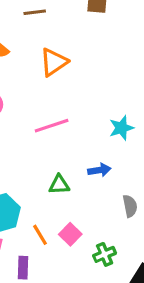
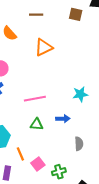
pink line: (52, 126) -> (35, 99), moved
pink square: (70, 234) -> (38, 164), moved

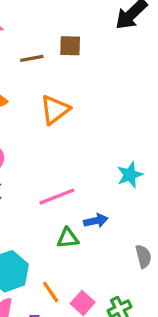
brown square: (76, 14) -> (70, 46), moved
blue arrow: (63, 119) -> (96, 221), moved

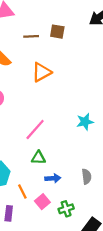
pink line: (57, 197) -> (35, 129), turned -35
blue arrow: (96, 221) -> (53, 178), moved

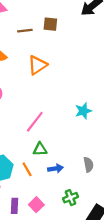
orange line: (22, 192) -> (27, 169), moved
pink square: (42, 202) -> (36, 205), moved

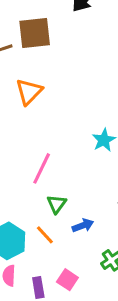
brown square: (50, 24) -> (35, 33), size x1.6
green triangle: (40, 149) -> (57, 204), turned -40

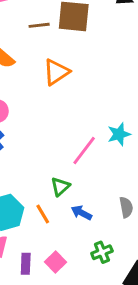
pink line: (42, 168) -> (84, 151), moved
blue arrow: (83, 226) -> (81, 213), turned -144

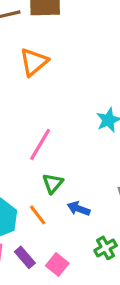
pink line: (84, 151) -> (40, 144), moved
purple rectangle: (26, 264) -> (25, 257), moved, turned -36

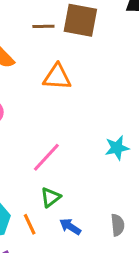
orange triangle: (34, 62) -> (57, 77), turned 32

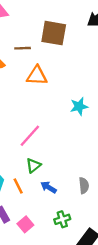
brown line: (43, 26) -> (23, 48), moved
cyan star: (117, 148) -> (79, 106), moved

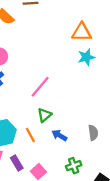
orange triangle: (37, 76) -> (82, 32), moved

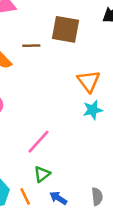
orange triangle: (82, 32) -> (89, 81), turned 50

